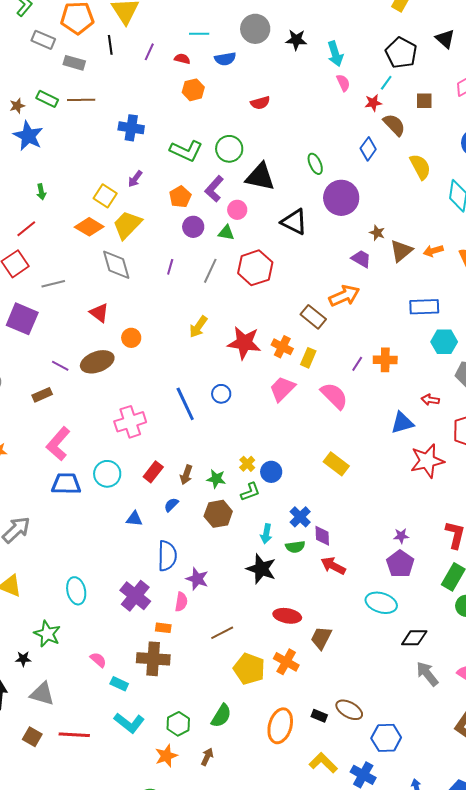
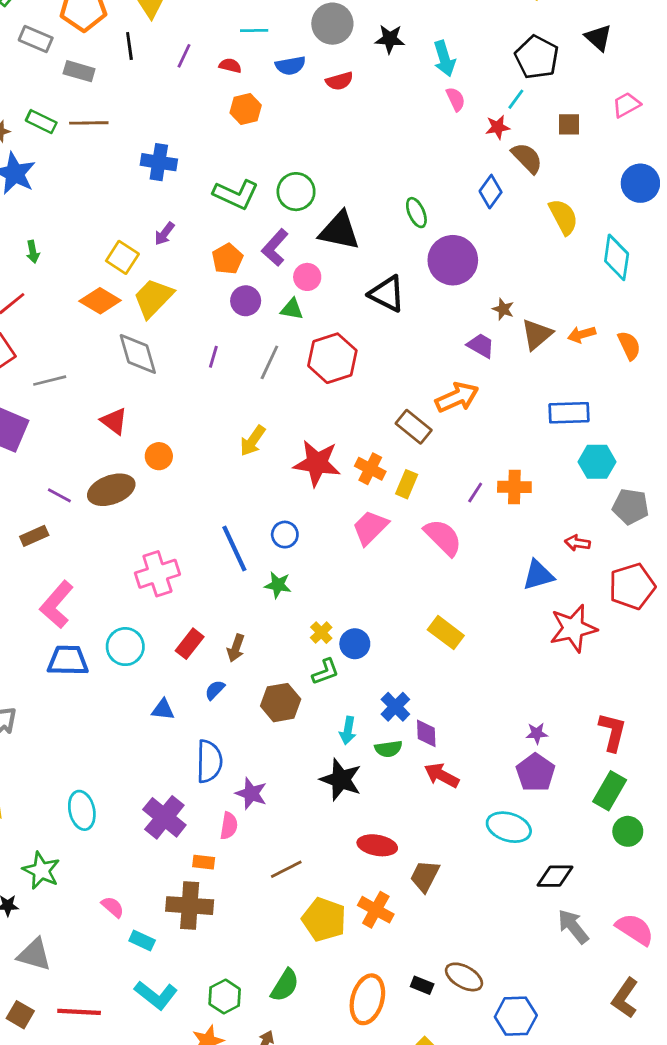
red semicircle: (260, 103) -> (339, 81), moved
green star: (216, 479) -> (278, 585), moved

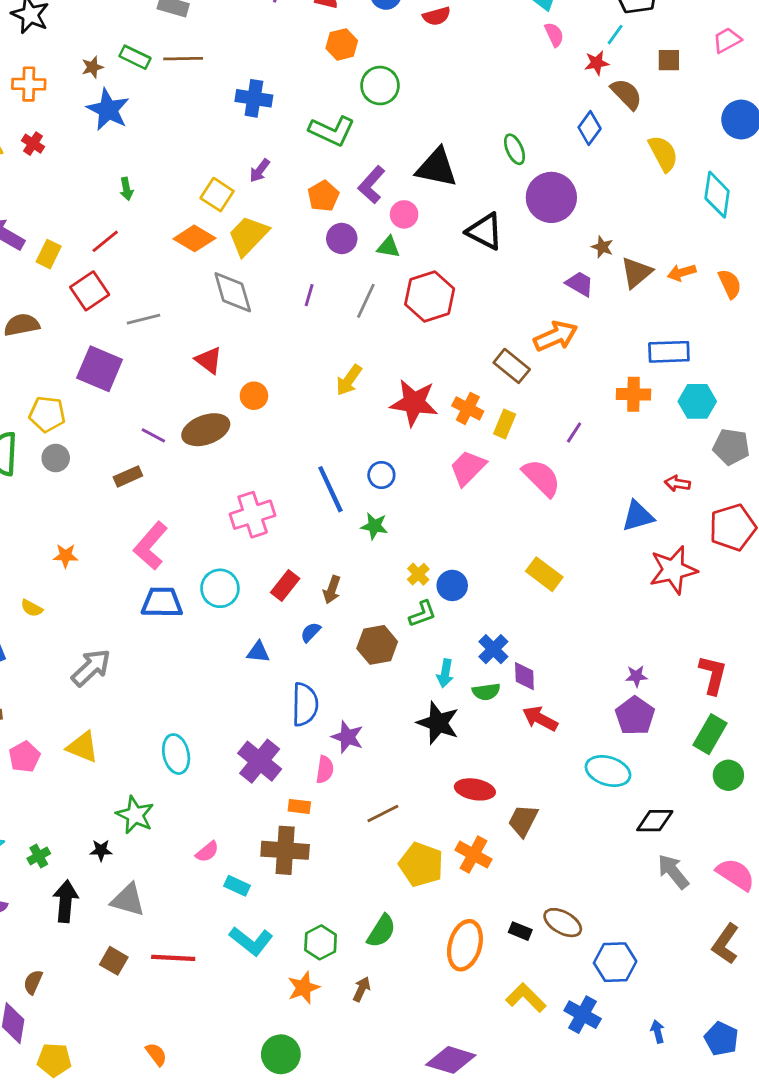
green circle: (296, 192) -> (380, 86), moved
orange cross: (514, 487) -> (634, 394), moved
pink semicircle: (113, 907) -> (207, 852), turned 100

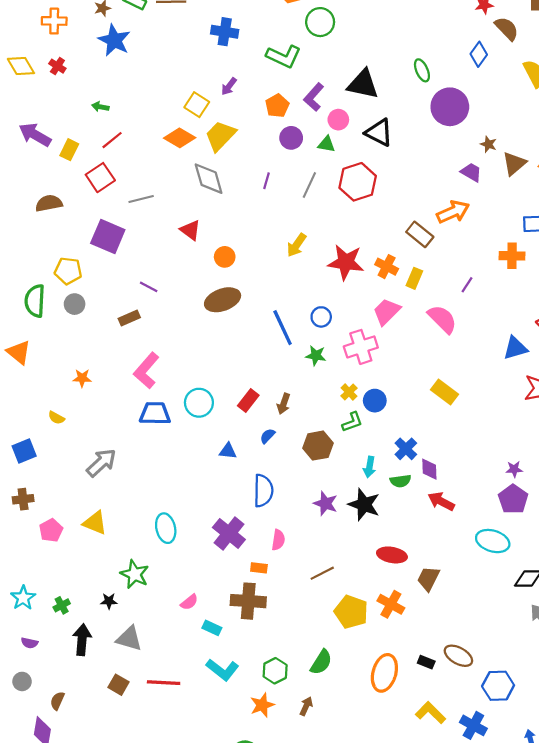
green arrow: (126, 189) -> (100, 107), moved, turned 112
black triangle: (485, 231) -> (379, 133), moved
brown ellipse: (206, 430) -> (223, 300), moved
pink cross: (253, 515) -> (361, 347), moved
purple star: (347, 737) -> (325, 503), moved

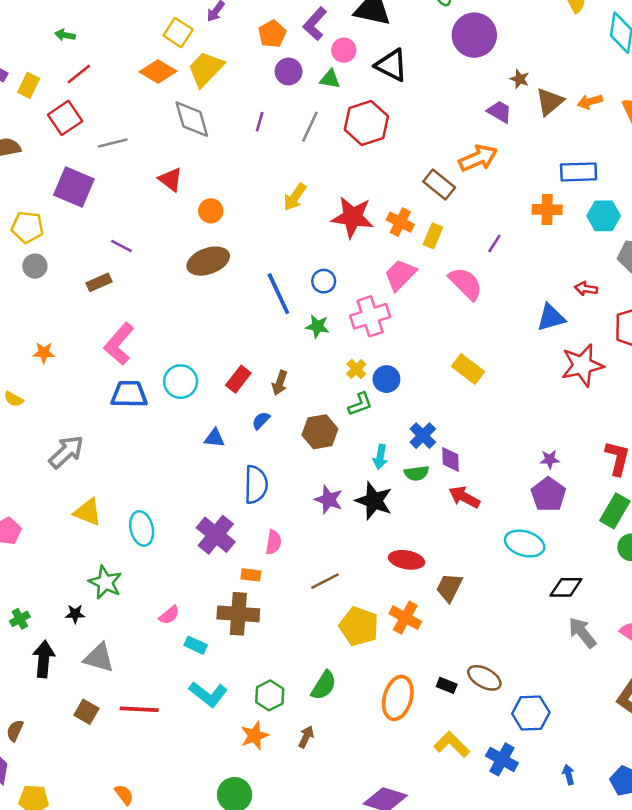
yellow triangle: (95, 523) -> (88, 512), moved

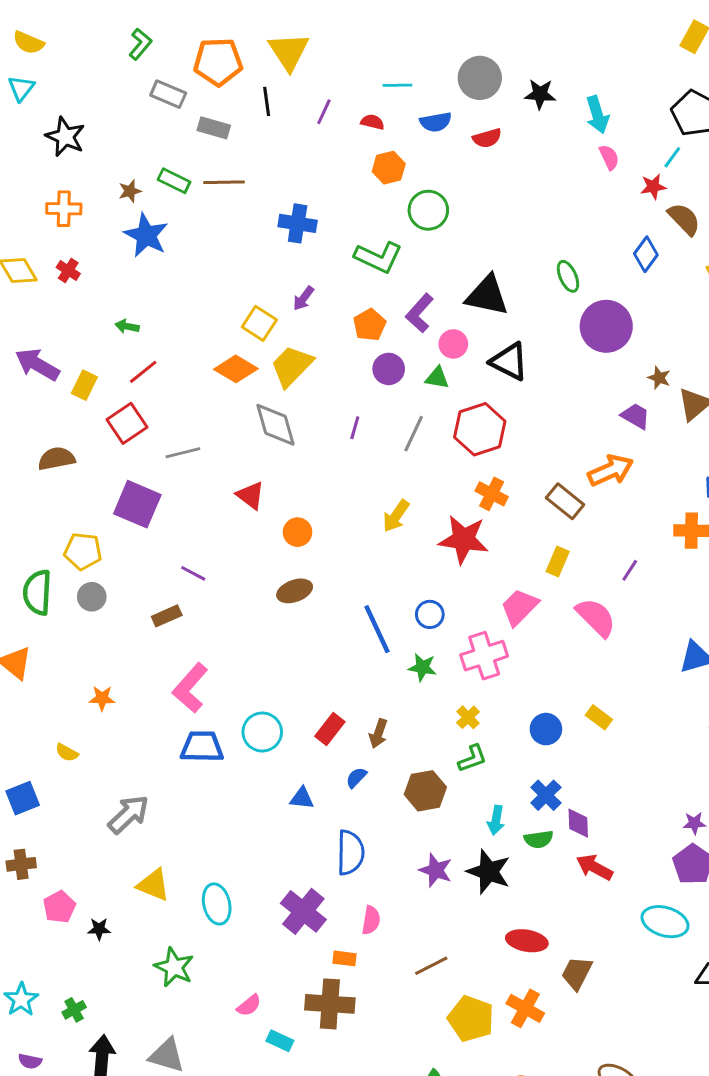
orange cross: (400, 222) -> (492, 494), moved
brown ellipse: (208, 261) -> (295, 591), size x0.7
yellow rectangle: (468, 369) -> (599, 717), size x0.7
blue circle: (386, 379) -> (546, 729), moved
black star: (75, 614) -> (99, 929), moved

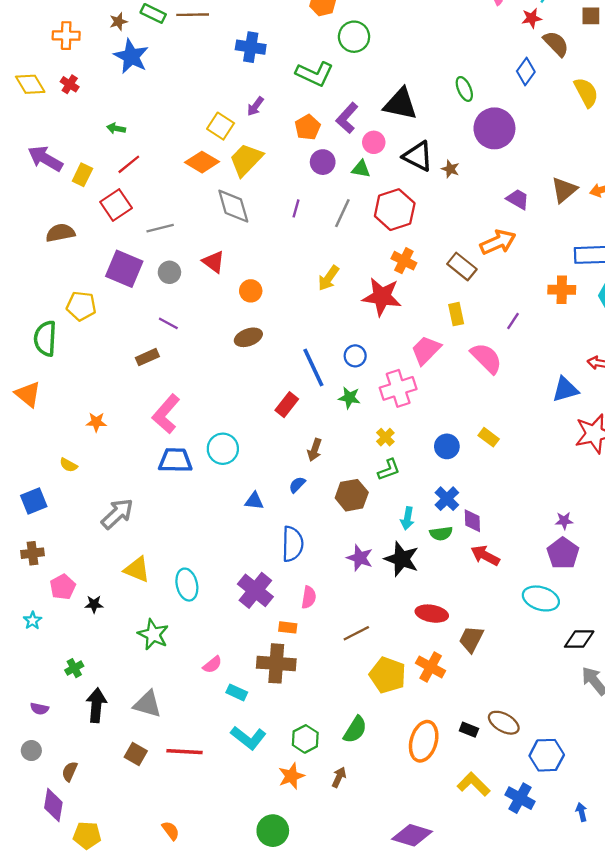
brown star: (659, 378) -> (450, 169), moved
yellow rectangle: (558, 562) -> (456, 314), turned -35
gray circle: (92, 597) -> (169, 272), moved
red rectangle: (330, 729) -> (287, 405), moved
cyan star: (21, 1000) -> (32, 621), moved, size x0.7

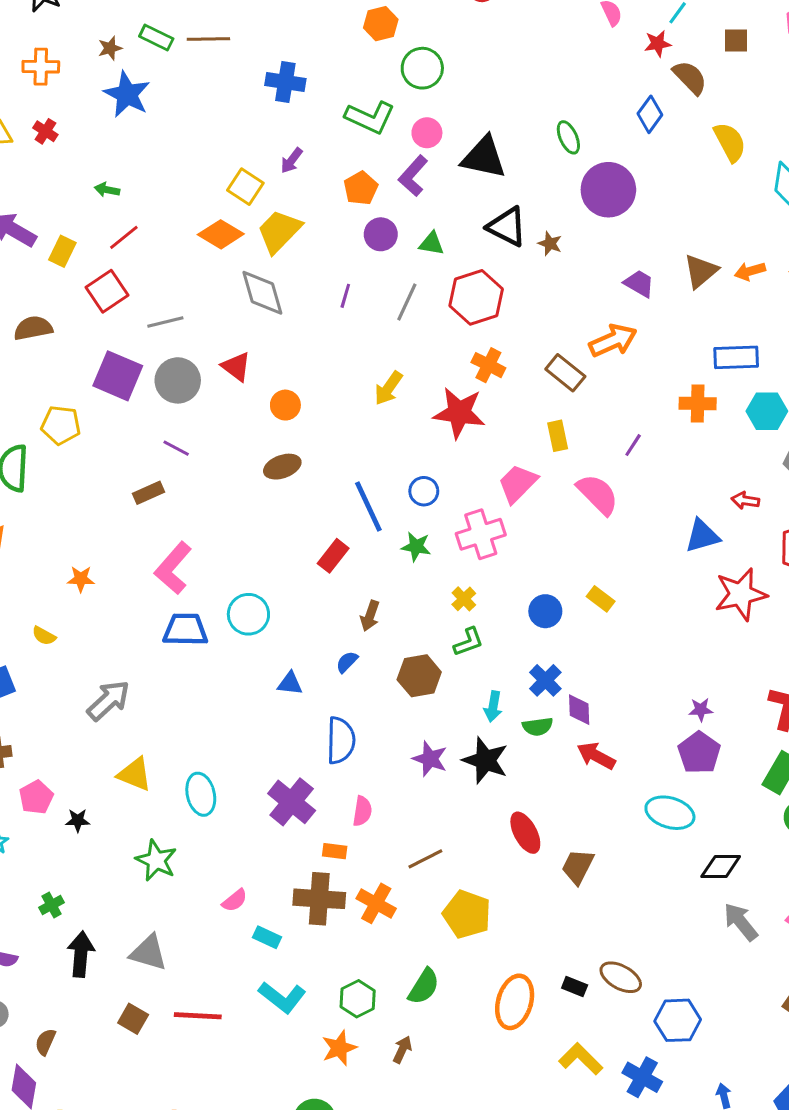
pink circle: (374, 142) -> (427, 133), moved
gray circle: (169, 272) -> (178, 380), size x1.5
red ellipse: (432, 614) -> (525, 833), turned 52
orange cross: (431, 667) -> (376, 903), moved

